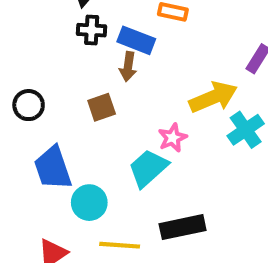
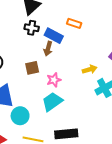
yellow arrow: (213, 97) -> (90, 69), size x0.6
pink star: (173, 138) -> (54, 80), moved

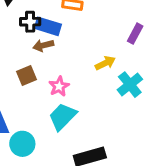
black cross: (32, 28) -> (30, 22), moved
brown arrow: (48, 49) -> (43, 45), turned 72

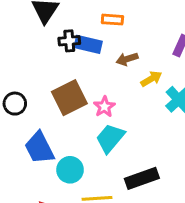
brown arrow: (43, 45) -> (127, 59), moved
brown square: (26, 75) -> (69, 98), size x1.6

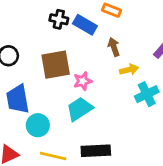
black cross: (69, 41) -> (59, 19), moved
brown arrow: (127, 59) -> (114, 47), turned 72

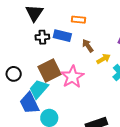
pink star: (83, 81) -> (72, 77), size x1.6
cyan trapezoid: (80, 109) -> (39, 89), moved

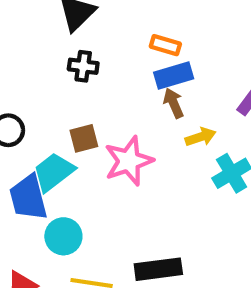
blue rectangle: (62, 36) -> (174, 75), moved, turned -42
brown square: (49, 70) -> (84, 138), size x0.6

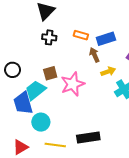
orange rectangle: (165, 45) -> (81, 35), moved
blue rectangle: (174, 75) -> (106, 39), moved

